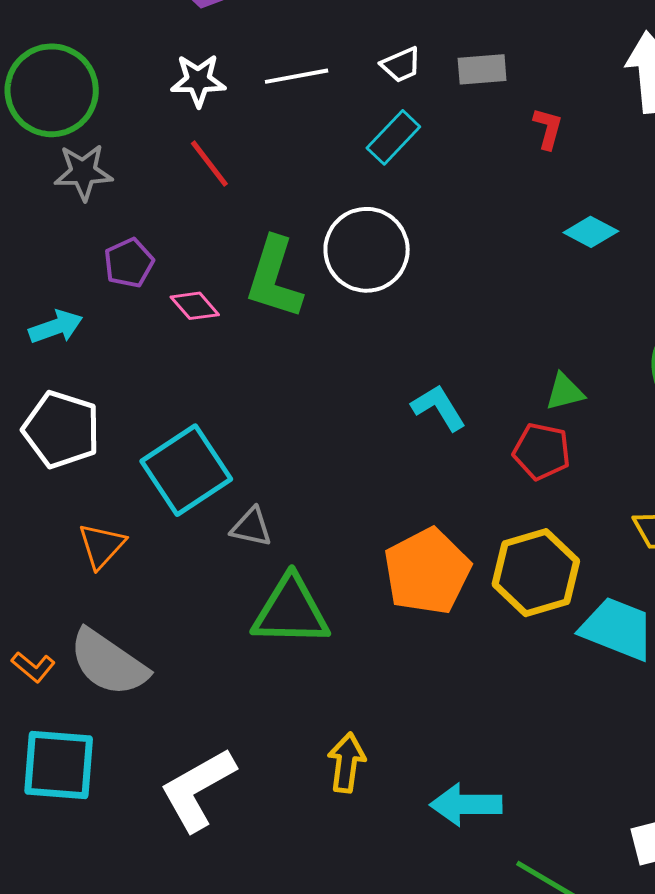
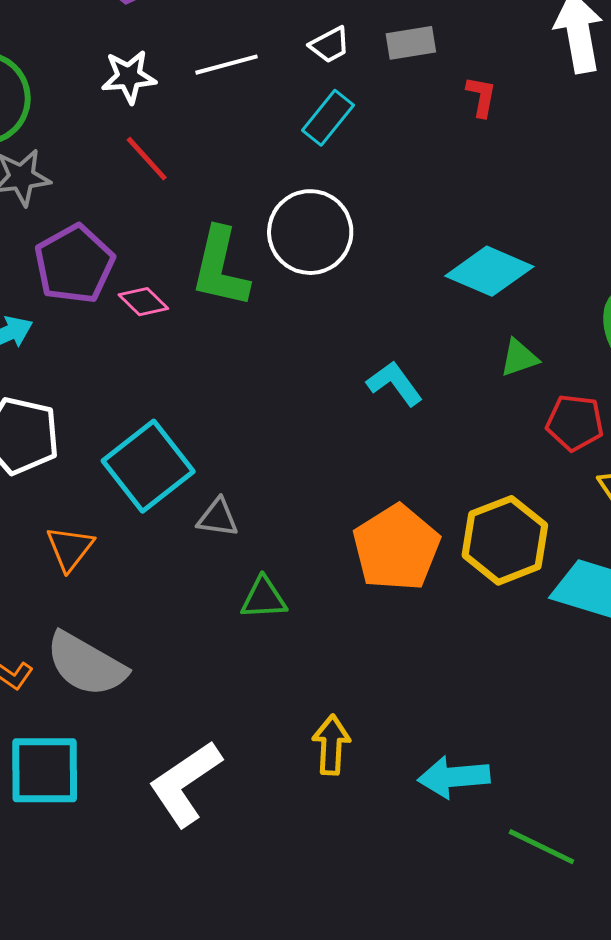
cyan diamond: (591, 232) -> (489, 271), moved, size x1.6
purple pentagon: (129, 263) -> (74, 264), size x1.6
red pentagon: (542, 451) -> (575, 423), moved
green triangle: (291, 611) -> (264, 598), size x0.6

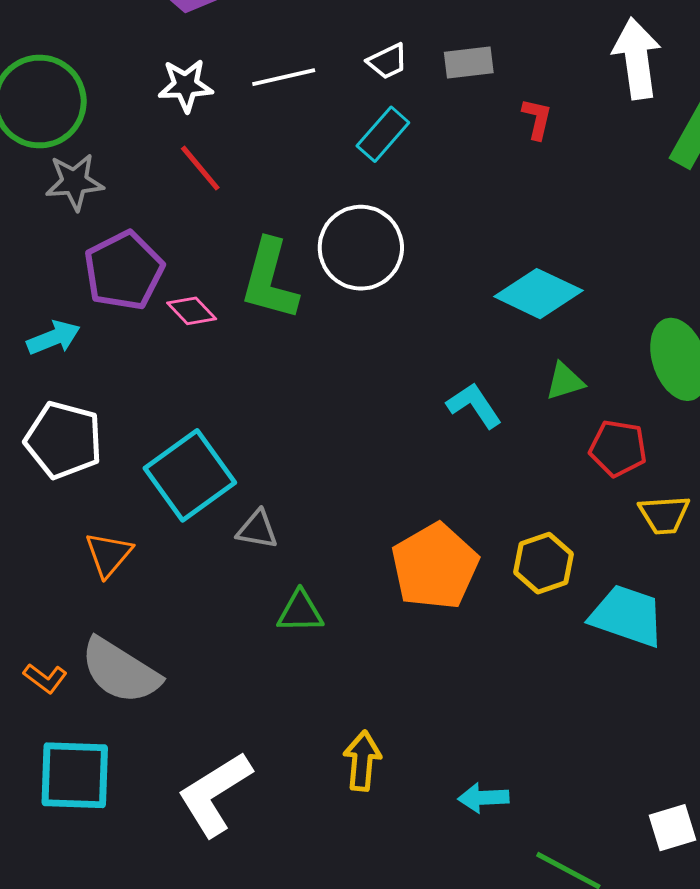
cyan L-shape: (395, 383) -> (474, 405), moved
yellow hexagon: (505, 540) -> (543, 563), size x0.7
cyan arrow: (454, 777) -> (483, 798), size x0.7

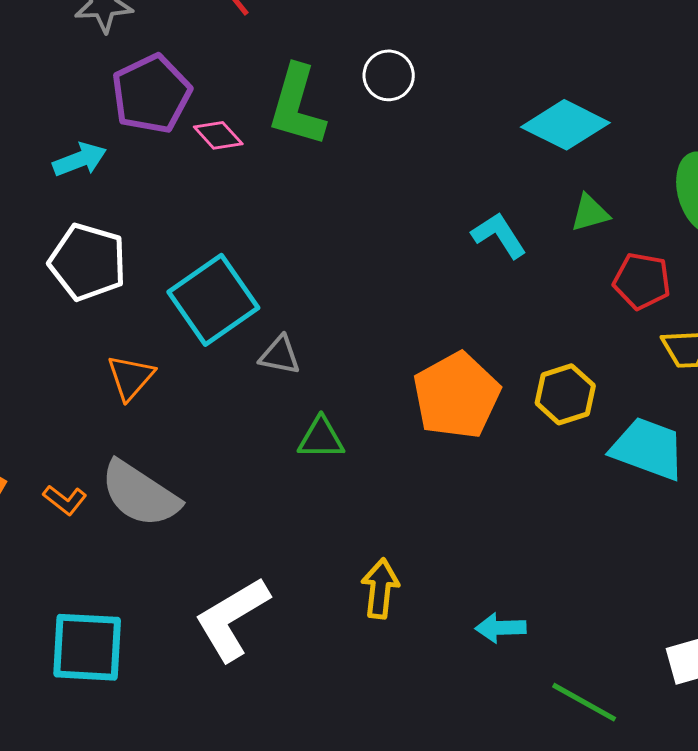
white circle: (361, 248) -> (389, 75), size x0.6
cyan square: (75, 775) -> (87, 647), moved

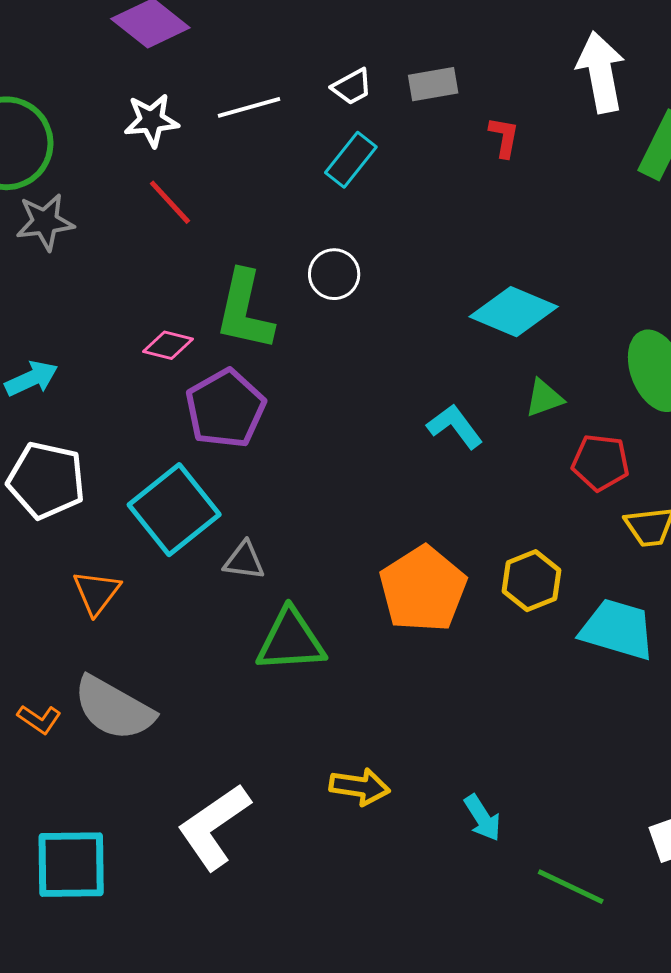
purple pentagon: (151, 94) -> (225, 409), moved
pink diamond: (218, 135) -> (168, 345), turned -30
green triangle: (321, 438) -> (291, 641), size x1.5
yellow arrow: (380, 589) -> (360, 787), turned 96
cyan arrow: (501, 628) -> (482, 818), turned -117

